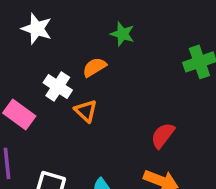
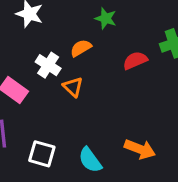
red semicircle: (163, 135) -> (135, 60), moved, turned 30

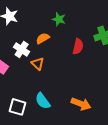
red semicircle: (135, 60) -> (78, 46), turned 126
cyan semicircle: (90, 160) -> (43, 101), moved

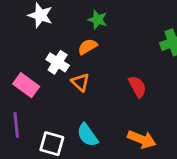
green star: (59, 19) -> (97, 20), moved
red semicircle: (78, 46) -> (137, 87), moved, turned -42

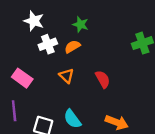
white cross: (58, 62) -> (48, 44), moved, turned 36
red semicircle: (137, 87) -> (103, 79), moved

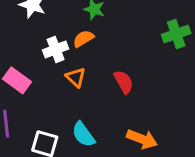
white cross: (48, 44) -> (56, 49), moved

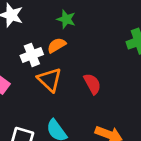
orange triangle: (76, 77) -> (50, 80), size x1.4

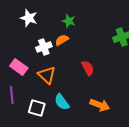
orange triangle: (50, 80) -> (47, 75), moved

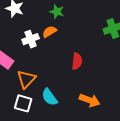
red semicircle: (88, 68) -> (77, 61), turned 35
orange triangle: (47, 75) -> (26, 79), moved, turned 30

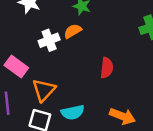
cyan semicircle: (50, 97) -> (73, 112), turned -66

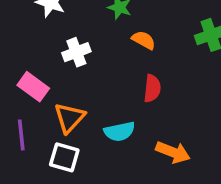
orange semicircle: (73, 31) -> (144, 40), moved, turned 60
cyan semicircle: (73, 112) -> (119, 132), moved

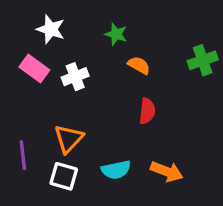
pink rectangle: (33, 87) -> (34, 68), moved
cyan semicircle: (119, 132) -> (116, 170), moved

